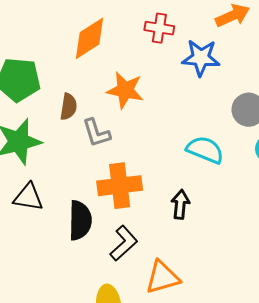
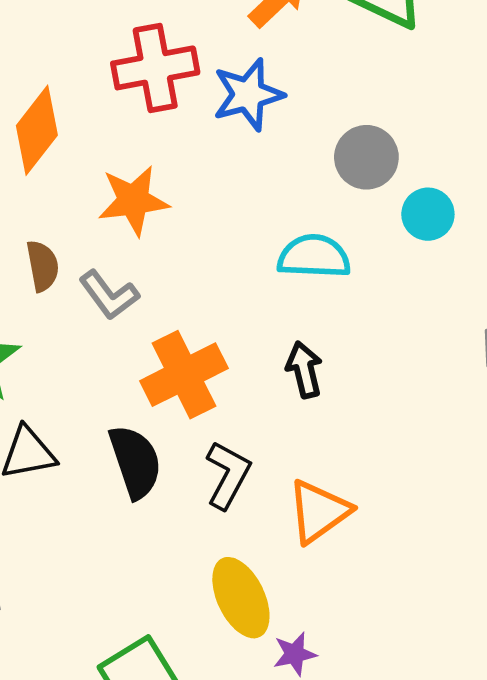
red cross: (159, 28) -> (155, 68), size x1.5

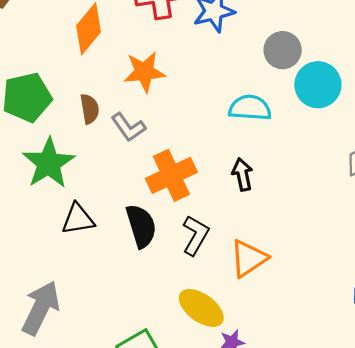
cyan circle: (428, 214) -> (318, 85), size x1.5
yellow ellipse: (241, 598) -> (201, 308), turned -30

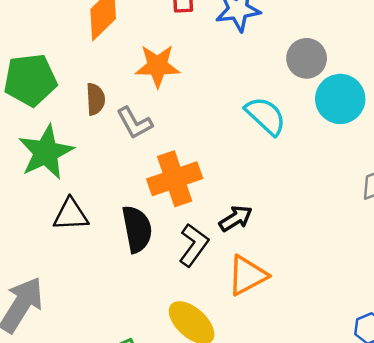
cyan semicircle: (250, 108) -> (266, 116), turned 33
black arrow: (242, 174) -> (236, 218), moved, turned 64

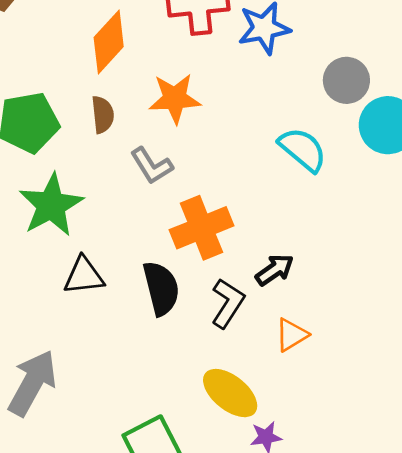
brown semicircle: (95, 99) -> (103, 115), moved
orange triangle: (247, 275) -> (292, 335), size x0.7

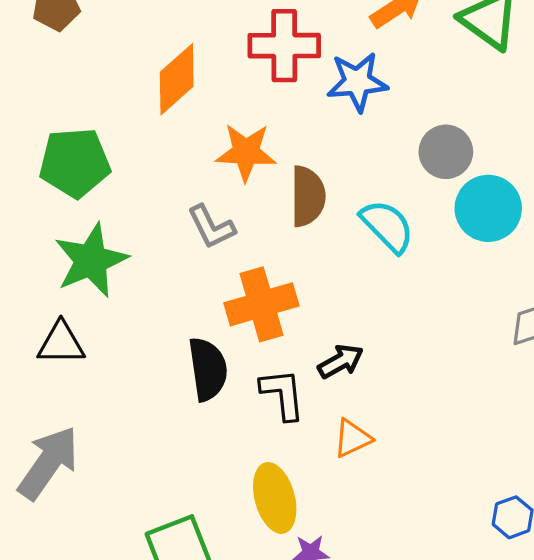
brown semicircle: (103, 115) -> (308, 196), moved, size x1.4
black triangle: (84, 276) -> (61, 343), moved
black L-shape: (228, 303) -> (283, 394), turned -45
yellow ellipse: (230, 393) -> (275, 498), turned 30

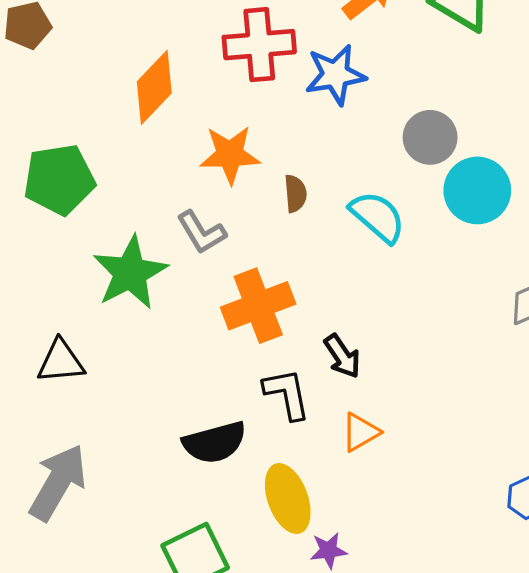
brown semicircle: (308, 196) -> (295, 194), size x0.6
green star: (91, 260) -> (130, 273), moved
black arrow: (341, 361) -> (342, 356), turned 90
black semicircle: (208, 369) -> (215, 442), moved, turned 88

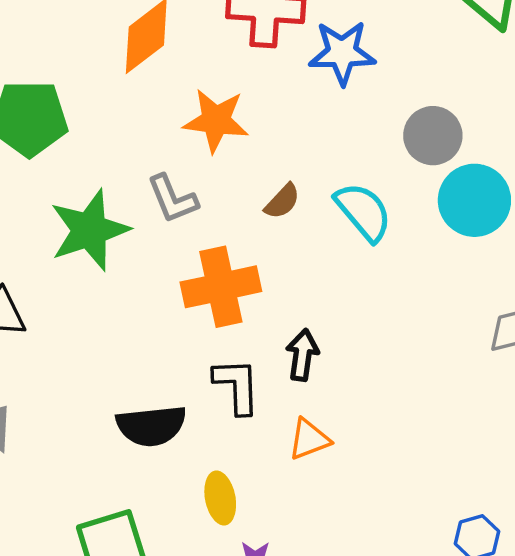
brown semicircle: (295, 194) -> (282, 201), moved, turned 39
black arrow: (342, 356) -> (302, 355), turned -147
yellow ellipse: (288, 499) -> (220, 498), size x0.7

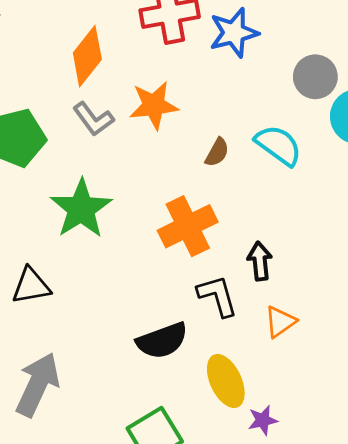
gray L-shape: (173, 199) -> (93, 119), moved
yellow ellipse: (220, 498) -> (226, 381), size x1.4

